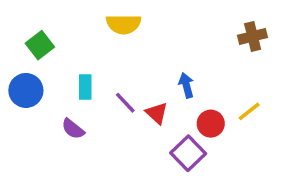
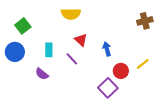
red triangle: (157, 113) -> (81, 40), moved

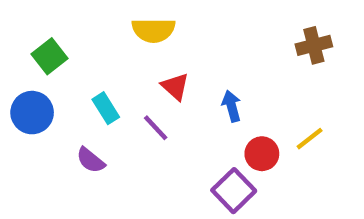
cyan rectangle: (49, 50) -> (106, 108), turned -32

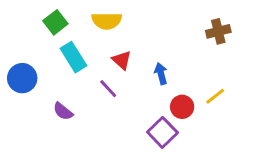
green square: (49, 56) -> (55, 22), moved
cyan rectangle: (106, 108) -> (73, 57), moved, size x1.4

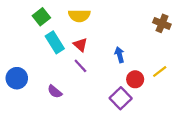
brown cross: (218, 31) -> (162, 23), turned 36
red triangle: (122, 60) -> (80, 45), moved
blue circle: (22, 78) -> (17, 78), moved
purple semicircle: (63, 111) -> (55, 92), moved

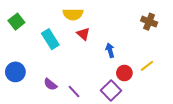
green square: (41, 17) -> (16, 22), moved
red triangle: (80, 45) -> (83, 34), moved
purple line: (80, 66) -> (74, 91), moved

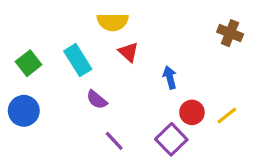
green square: (16, 22) -> (29, 63), moved
yellow line: (147, 66) -> (227, 116), moved
purple semicircle: (50, 84) -> (97, 100), moved

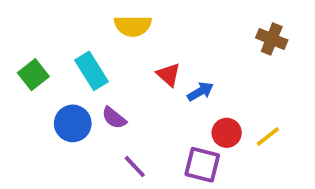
red triangle: (128, 52) -> (168, 75), moved
blue arrow: (170, 77) -> (200, 92), turned 75
blue circle: (24, 111) -> (73, 123), moved
purple square: (171, 139) -> (202, 165), turned -32

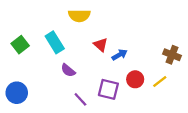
brown cross: (272, 39) -> (172, 55), moved
blue circle: (73, 123) -> (17, 93), moved
purple square: (202, 165) -> (108, 89), moved

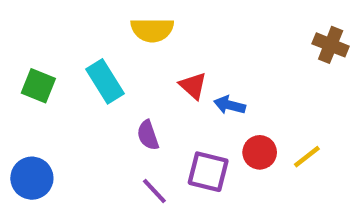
green square: (20, 45) -> (38, 86), turned -30
blue arrow: (120, 55) -> (230, 105), turned -136
brown cross: (172, 55) -> (331, 45), moved
purple semicircle: (68, 70) -> (148, 135), moved, turned 32

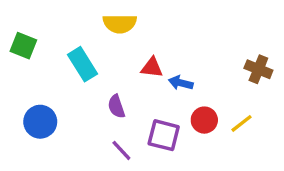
brown cross: (331, 45) -> (258, 69), moved
green square: (38, 86) -> (23, 46), moved
red triangle: (193, 86) -> (152, 68), turned -35
blue circle: (32, 178) -> (40, 122), moved

